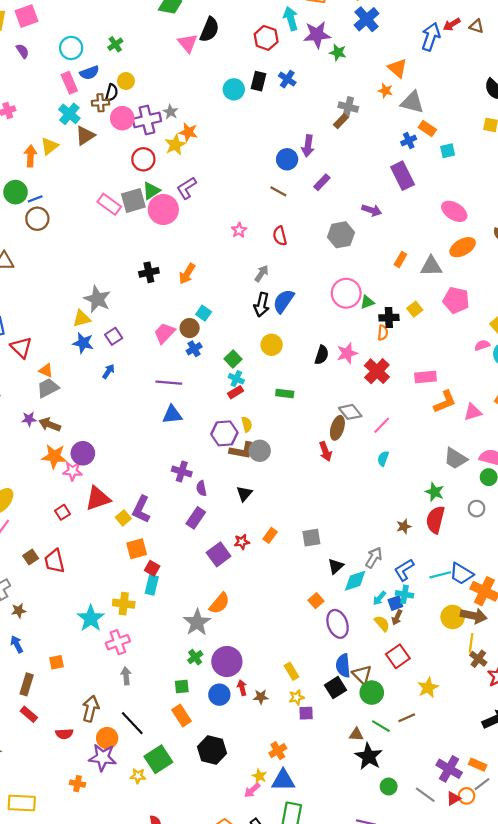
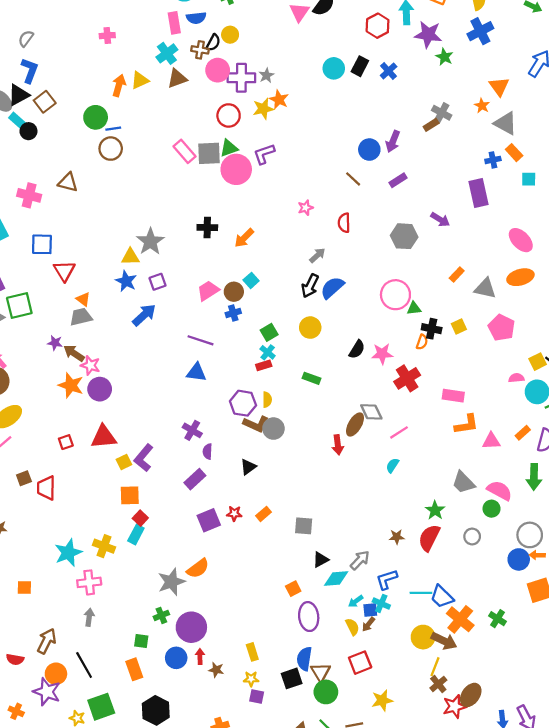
blue arrow: (108, 371) -> (144, 315), size x1.6
pink star: (73, 471) -> (90, 365), moved

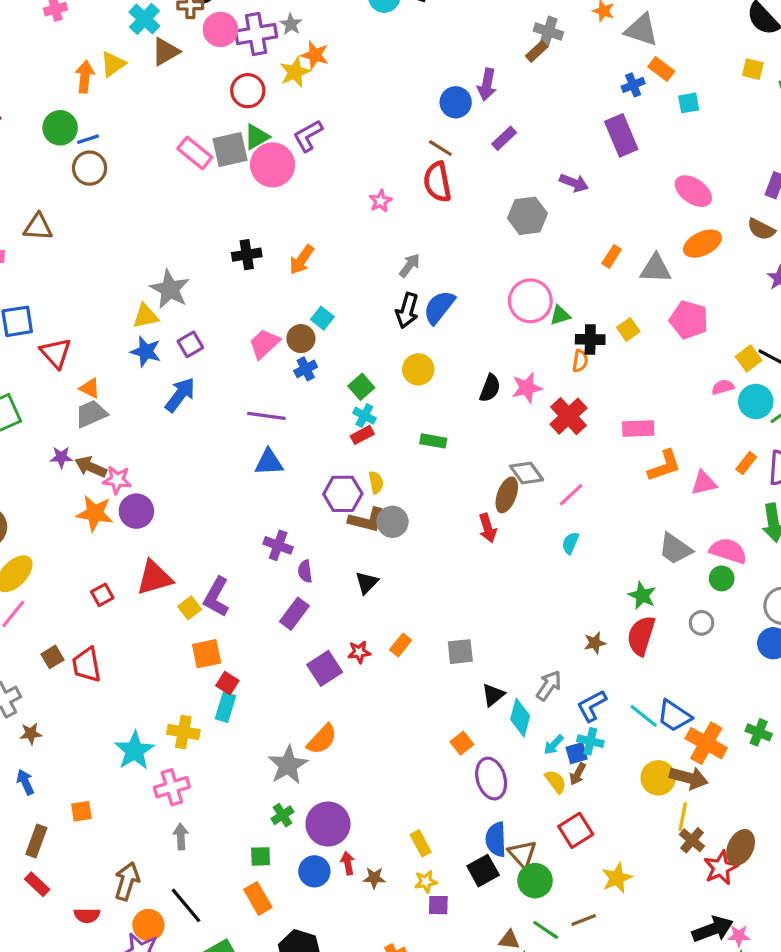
red semicircle: (344, 223) -> (437, 182), moved, size x1.4
cyan diamond: (336, 578) -> (520, 718), turned -60
cyan line: (421, 593) -> (644, 716), turned 50

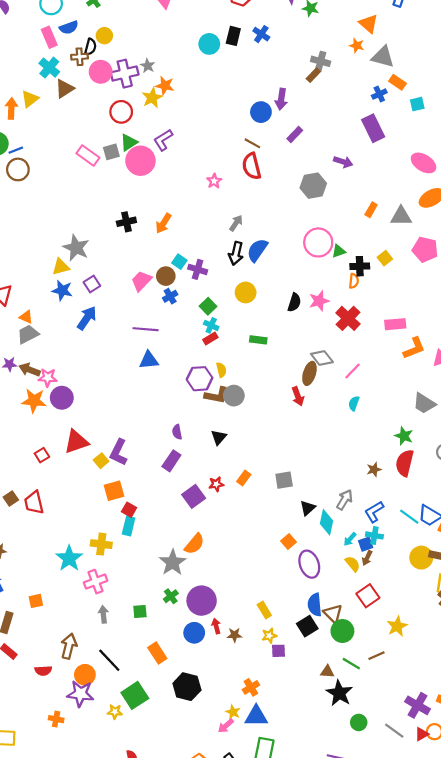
gray square: (230, 149) -> (111, 152), size x0.7
purple cross: (278, 545) -> (198, 269), moved
green square: (261, 856) -> (140, 611), moved

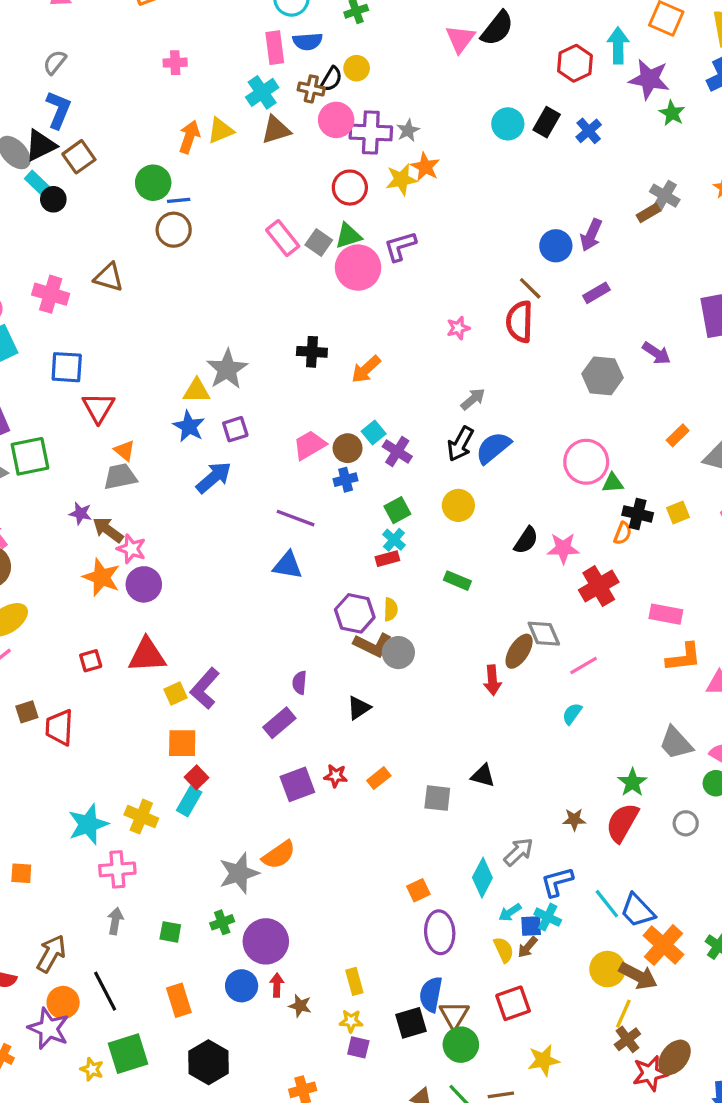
gray square: (111, 152) -> (319, 243), turned 35
black triangle: (308, 508) -> (483, 776), moved, turned 42

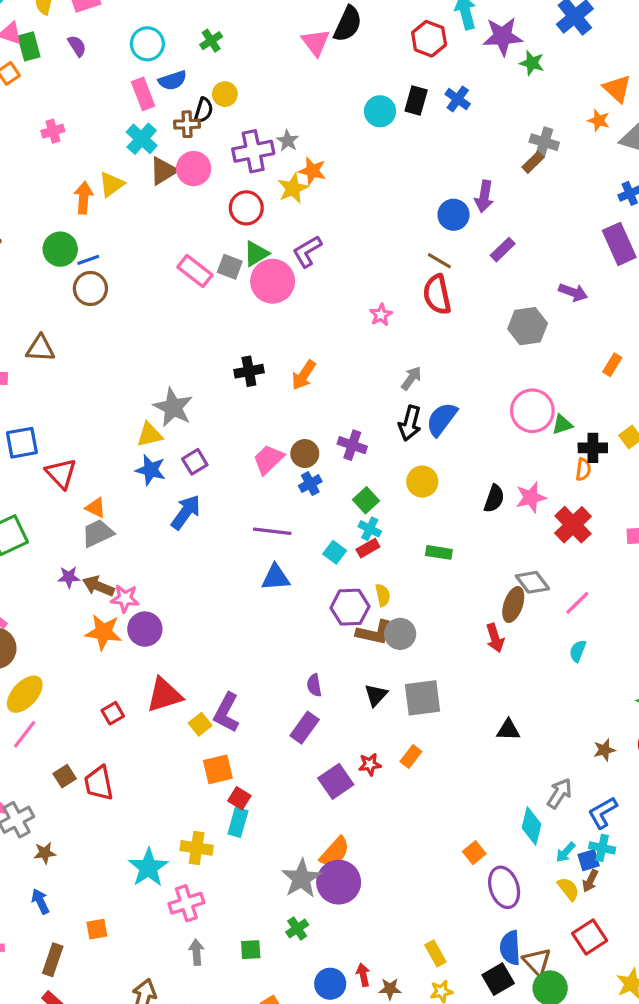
pink circle: (336, 120) -> (194, 169), moved
cyan square: (374, 433) -> (335, 552), moved
gray square: (437, 798) -> (423, 698), moved, size x1.4
purple circle: (266, 941) -> (339, 882), moved

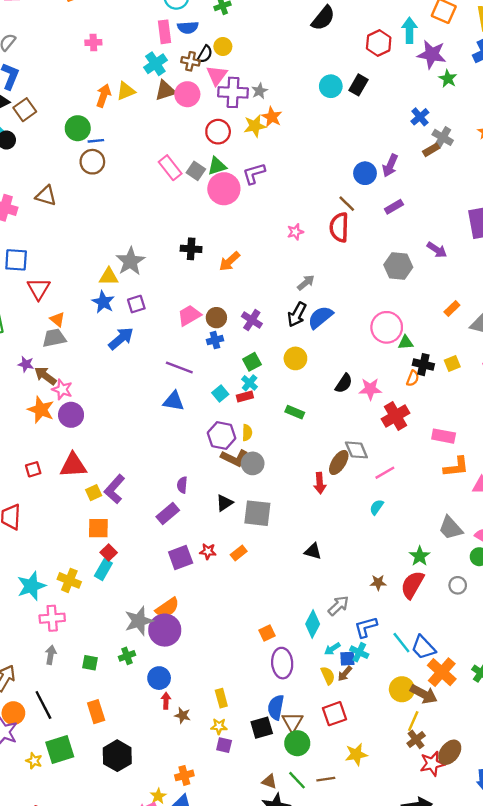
pink triangle: (316, 42) -> (217, 75), moved
blue cross: (458, 99) -> (420, 117), moved
blue circle: (330, 984) -> (159, 678), moved

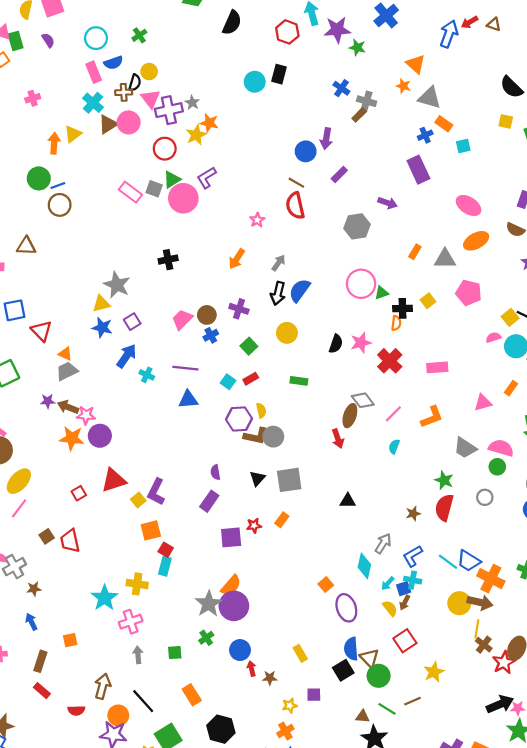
orange arrow: (230, 261) -> (237, 259), moved
cyan cross: (250, 383) -> (147, 375), moved
orange L-shape: (456, 467) -> (432, 417), moved
purple square: (181, 558) -> (231, 537), turned 30
yellow star: (219, 726) -> (290, 706), moved

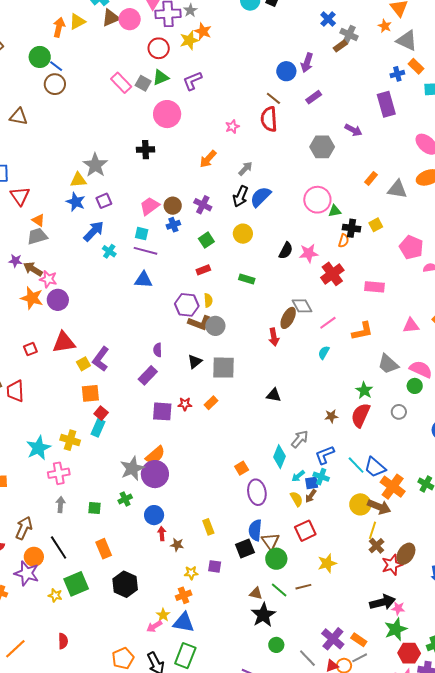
blue line: (58, 185) -> (56, 66), turned 48
pink circle: (183, 198) -> (167, 114), moved
pink pentagon: (469, 293) -> (411, 247), moved
cyan square: (228, 382) -> (142, 234), moved, turned -32

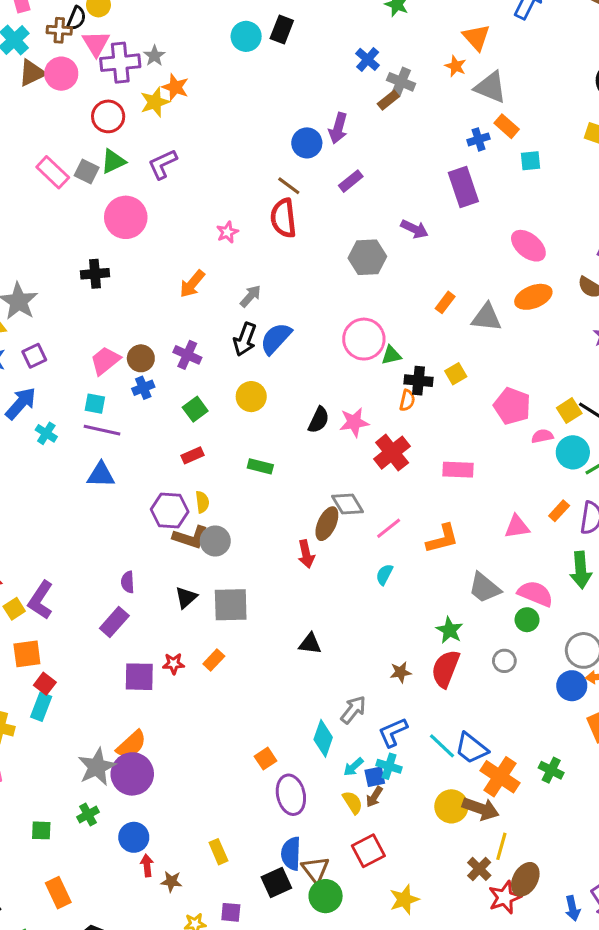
yellow line: (373, 530) -> (501, 846), moved

